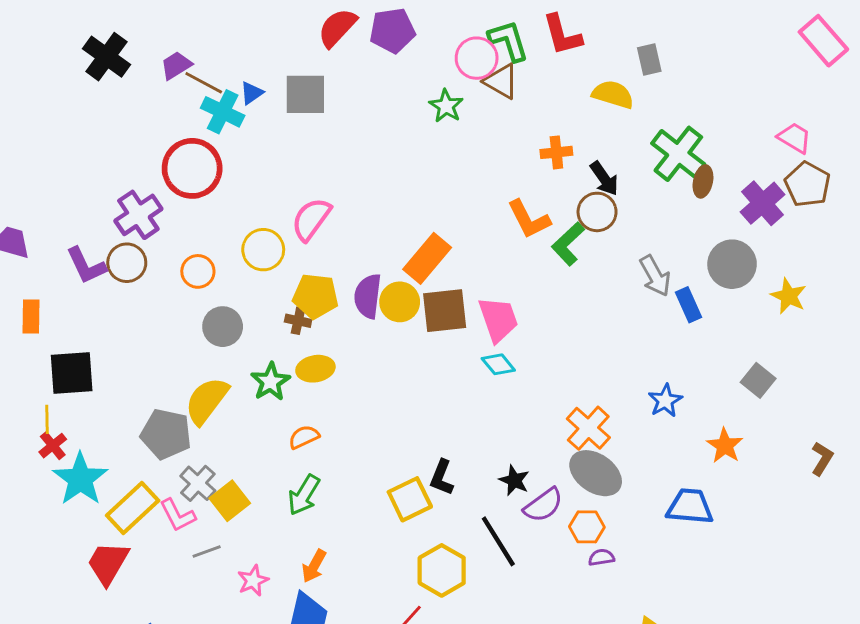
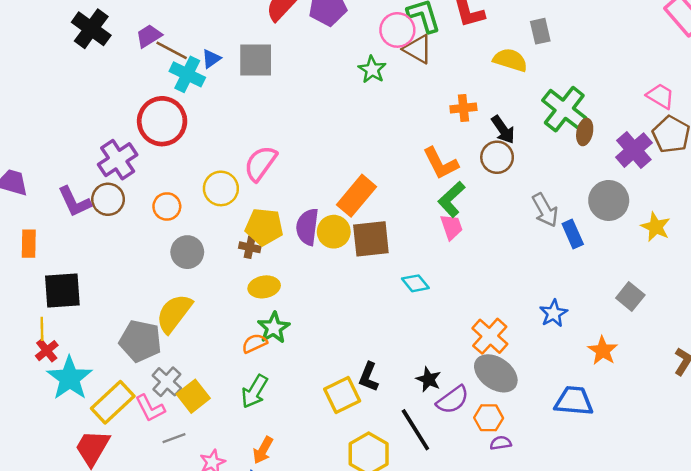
green L-shape: (568, 244) -> (451, 199), moved
pink trapezoid: (498, 319) -> (451, 227), moved, size x0.7
green star: (270, 382) -> (274, 328), moved

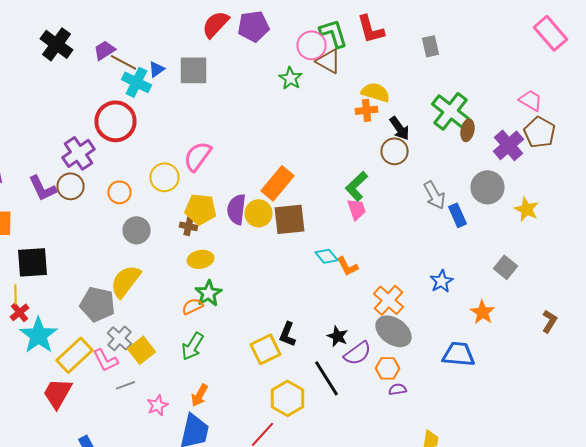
yellow semicircle: (510, 60) -> (376, 92), moved
orange L-shape: (441, 163) -> (348, 266), moved, size x0.7

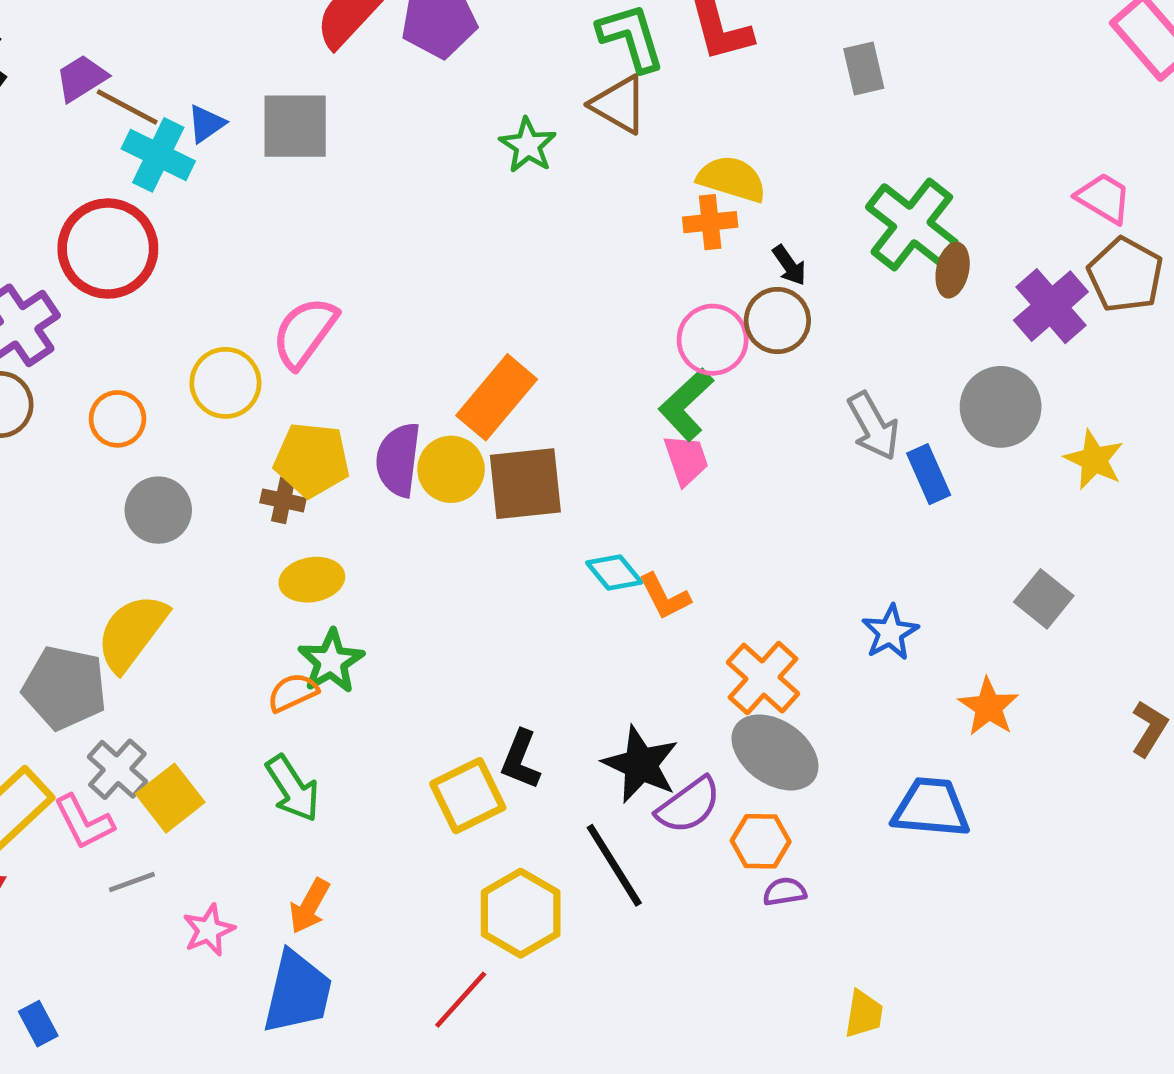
pink circle: (312, 45) -> (713, 340), moved
black arrow: (400, 128) -> (789, 265), size x0.7
black star: (338, 336) -> (641, 764), size x1.5
green arrow: (192, 346) -> (293, 788), turned -64

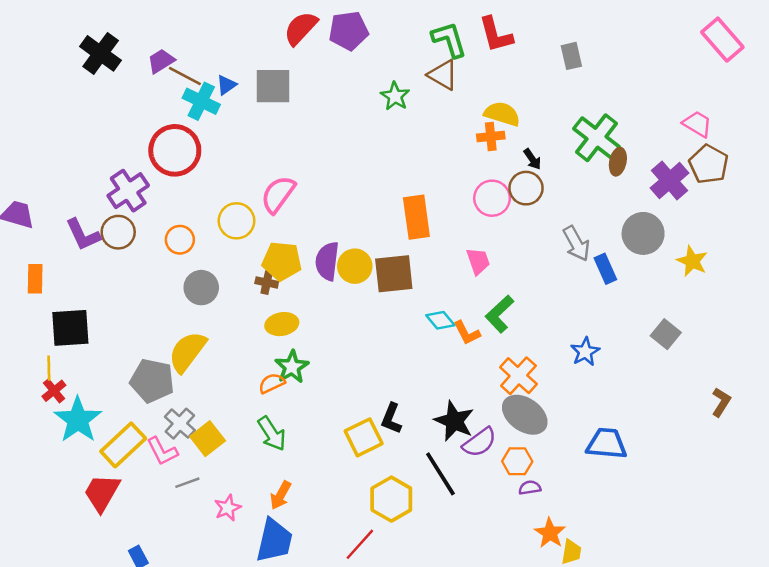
orange rectangle: (497, 397) -> (416, 217), moved, turned -48
green L-shape: (686, 404) -> (500, 314), moved
orange star: (989, 707) -> (550, 533), moved

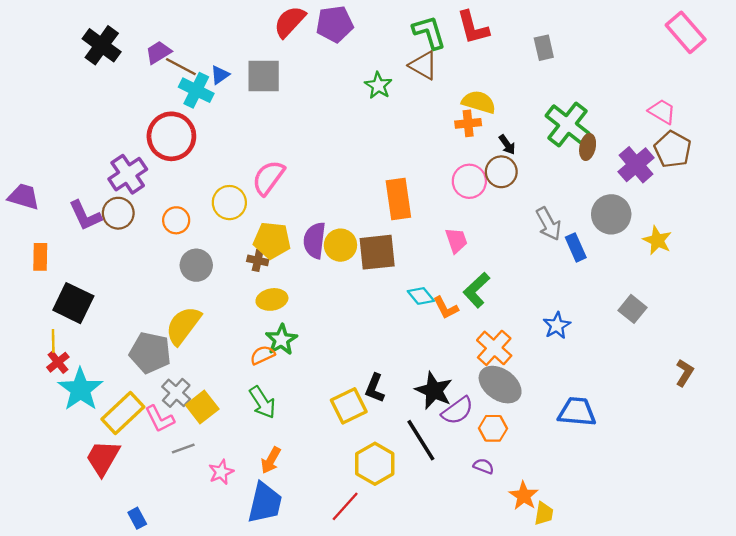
black square: (70, 328) -> (73, 303), turned 30
purple semicircle: (530, 488) -> (484, 466), moved, turned 30

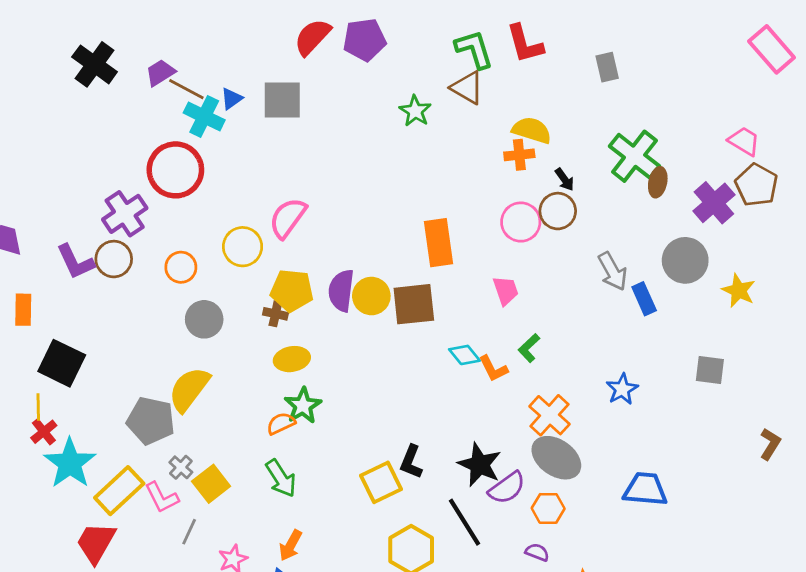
green L-shape: (476, 290) -> (529, 348), size x0.7
gray square: (632, 309) -> (710, 370), turned -32
gray cross: (176, 393) -> (181, 467), size x0.7
gray line: (183, 448) -> (189, 532), turned -45

